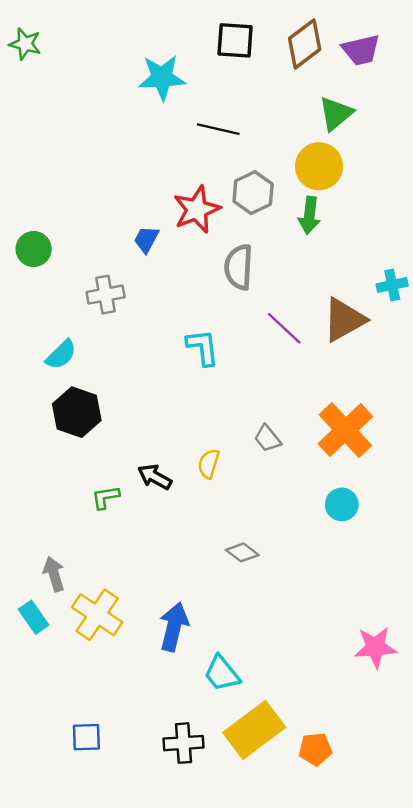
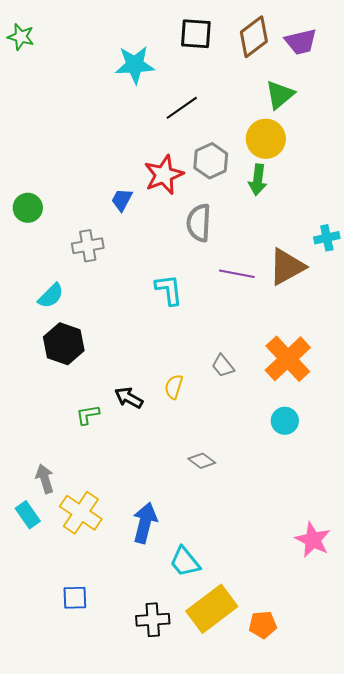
black line: (218, 129) -> (182, 108), turned -48
purple line: (284, 328) -> (237, 274), turned -32
pink star: (375, 647) -> (313, 540), turned 30
blue square: (86, 737) -> (75, 598), moved

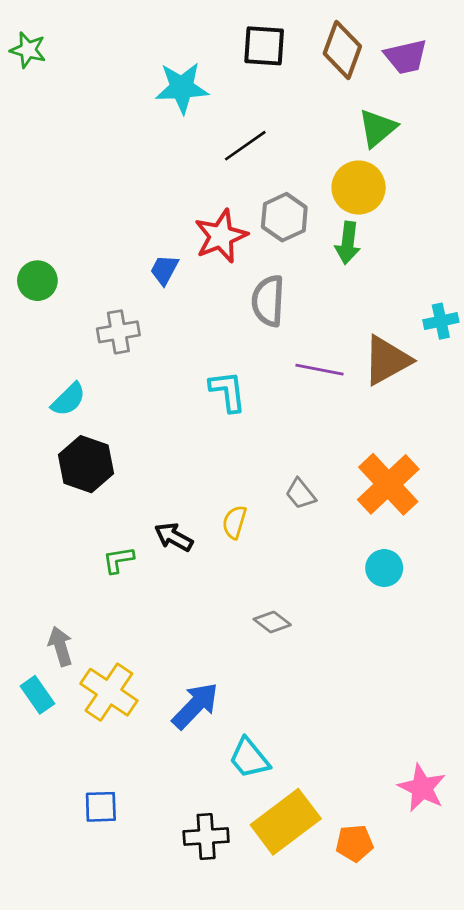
brown diamond: (254, 37) -> (342, 50), turned -33
blue arrow: (145, 523) -> (195, 706), turned 30
pink star: (313, 540) -> (422, 788), moved

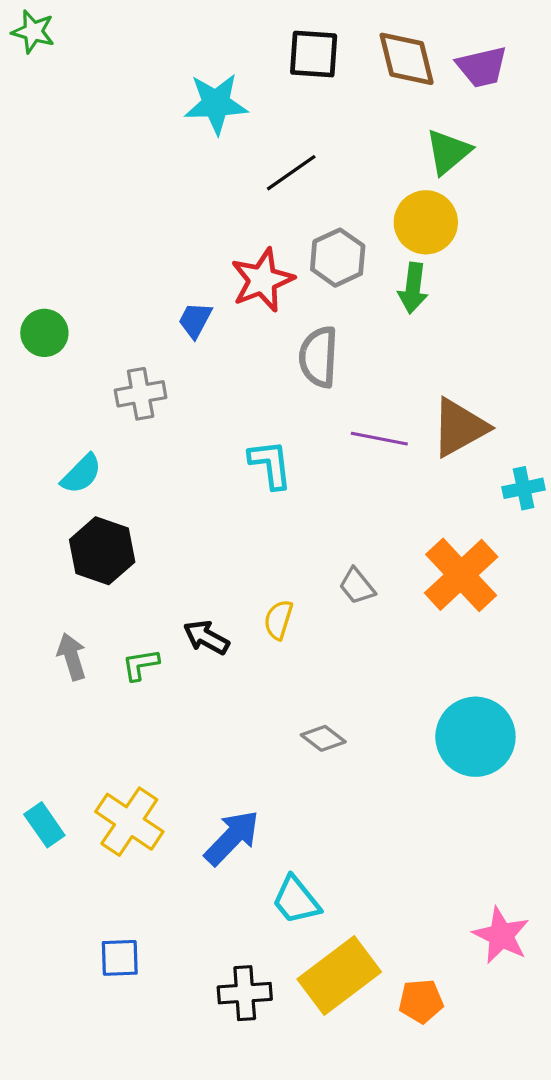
green star: (28, 50) -> (33, 32), moved
brown diamond: (342, 50) -> (407, 59), turned -34
cyan cross: (441, 321) -> (524, 488), moved
cyan circle: (384, 568) -> (475, 737), moved, size x1.8
gray arrow: (60, 646) -> (72, 657), moved

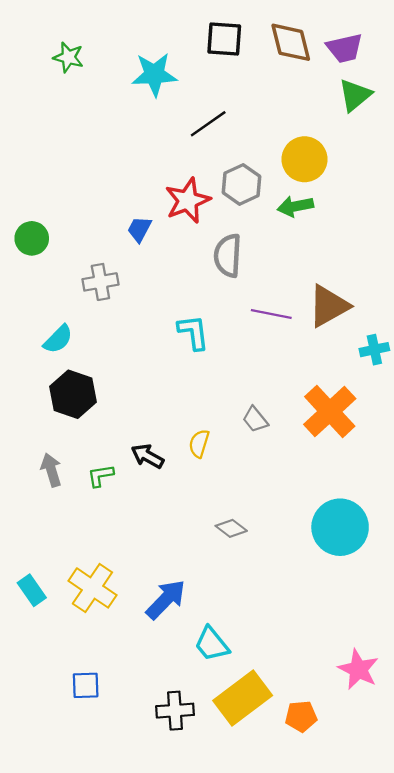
green star: (33, 32) -> (68, 57), moved
green triangle: (448, 152) -> (355, 95), moved
green arrow: (413, 288) -> (295, 206), turned 72

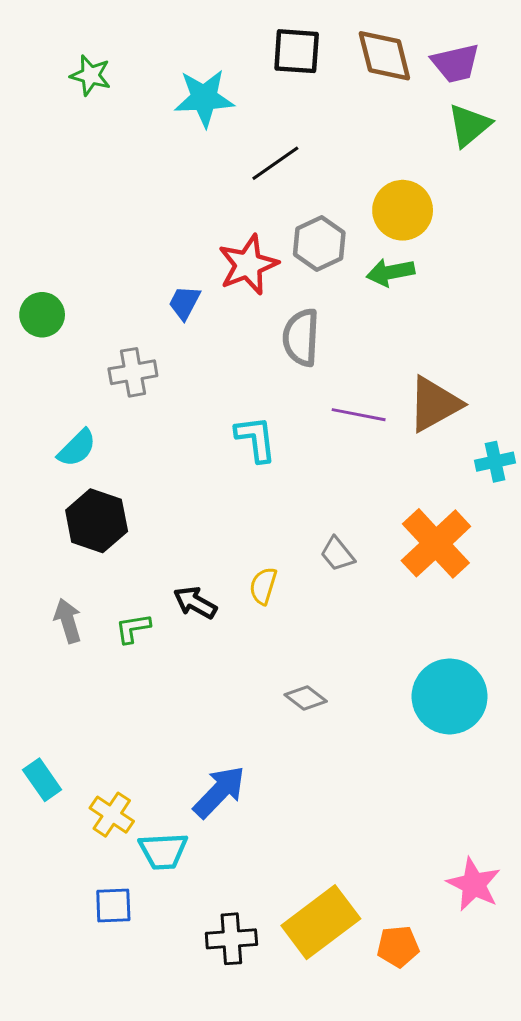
yellow cross: (92, 588) -> (112, 815), moved, size x0.7
cyan trapezoid: (212, 644) -> (163, 851), moved, turned -54

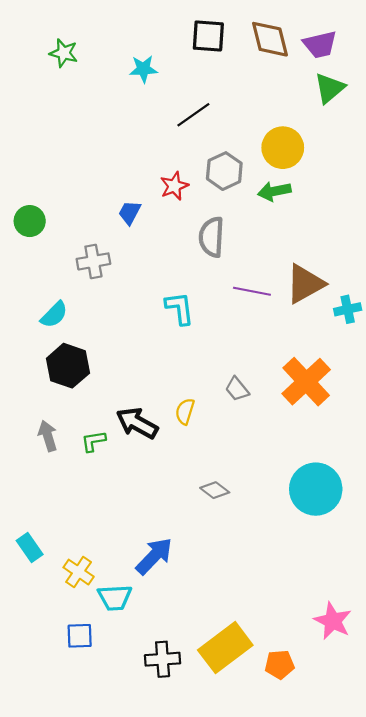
cyan star: (204, 98) -> (143, 69), size x0.7
red star: (248, 265) -> (174, 186), size x0.7
cyan cross: (495, 462) -> (348, 309), moved
black arrow: (195, 603) -> (137, 423), size x1.4

